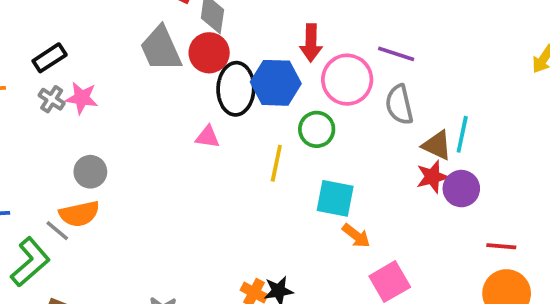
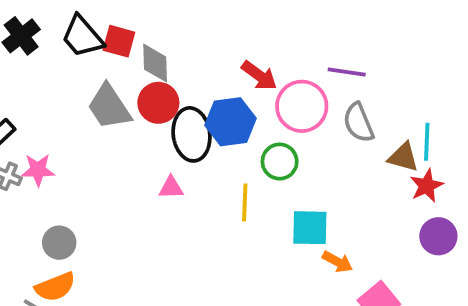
red arrow: (311, 43) -> (259, 75), turned -45
red star: (432, 177) -> (427, 186), moved
purple circle: (461, 189) -> (438, 236), moved

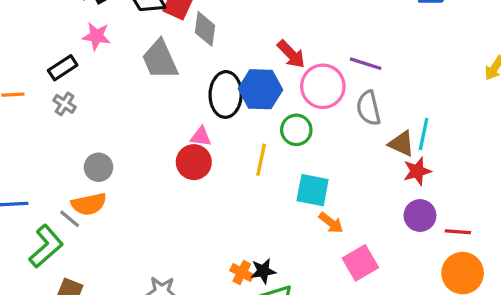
red circle: (158, 103) -> (194, 162), moved
pink star: (38, 170) -> (96, 36), moved

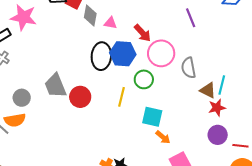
pink star: (96, 36) -> (23, 17), size x1.5
gray trapezoid: (160, 60) -> (55, 86), moved
purple line: (366, 64) -> (191, 18), moved, turned 48
pink triangle: (201, 137) -> (110, 23), moved

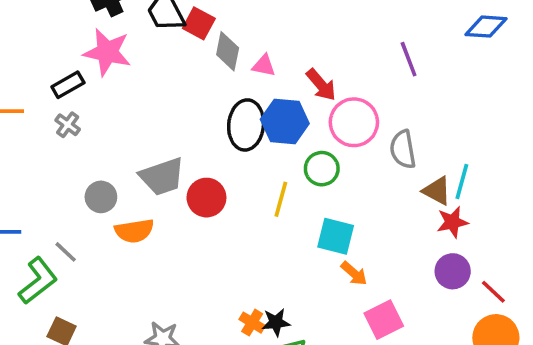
gray trapezoid: (55, 86) -> (162, 177), turned -88
orange semicircle: (15, 120) -> (134, 231), moved
red line: (240, 146) -> (493, 292), turned 35

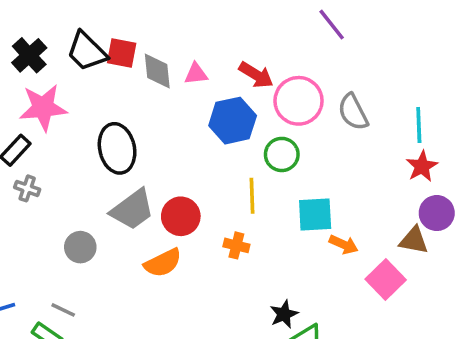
black ellipse: (246, 125) -> (117, 148), moved
brown triangle: (437, 191) -> (414, 240), moved
orange semicircle: (134, 231) -> (163, 263), moved
orange cross: (252, 323) -> (236, 245), moved

